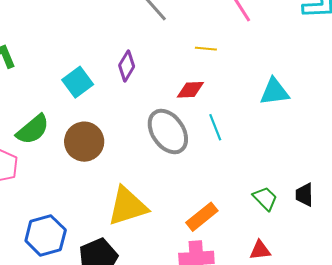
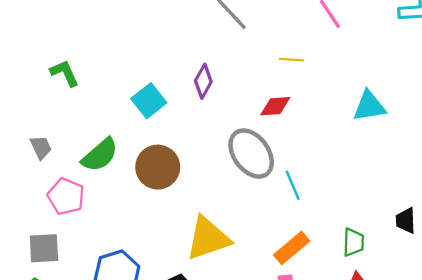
cyan line: (215, 127) -> (293, 185), moved
green trapezoid: (265, 198) -> (353, 242), moved, turned 48

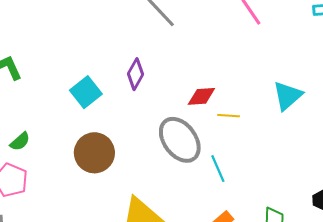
yellow line: (291, 60) -> (229, 116), moved
cyan triangle: (369, 106) -> (288, 96), turned -32
green semicircle: (100, 155) -> (20, 142), moved, size x0.6

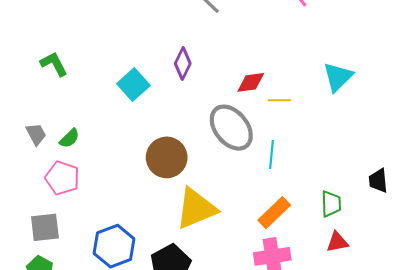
brown circle: (94, 153) -> (167, 157), moved
cyan line: (218, 169) -> (271, 155), turned 32

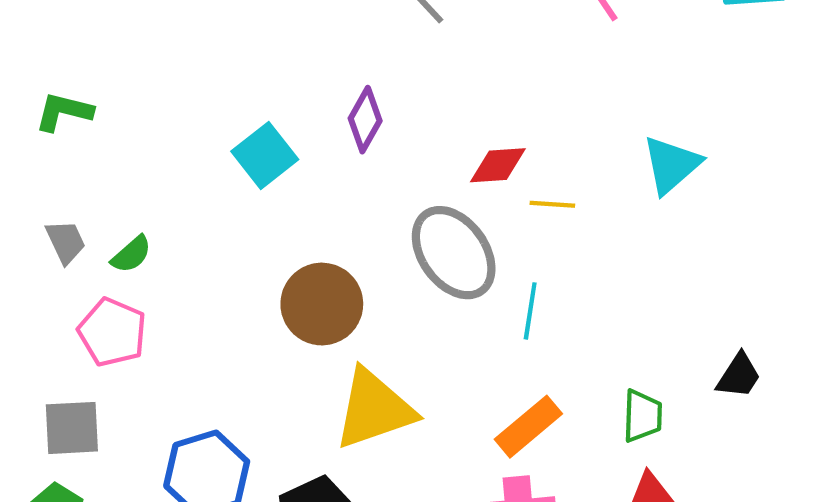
green L-shape: (54, 64) -> (64, 112), moved, turned -52
black trapezoid: (378, 181) -> (739, 376), turned -145

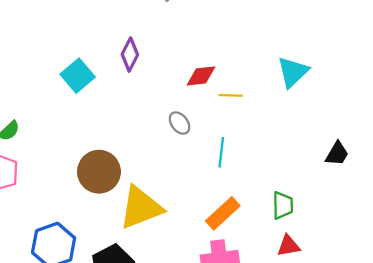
gray ellipse: (454, 253) -> (179, 123), size x0.5
brown circle: (322, 304) -> (99, 172), moved
black trapezoid: (739, 376) -> (337, 154), moved

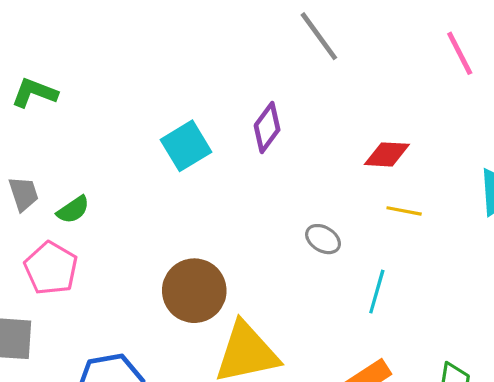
red diamond: (201, 76) -> (387, 154), moved
gray ellipse: (179, 123) -> (323, 239), turned -30

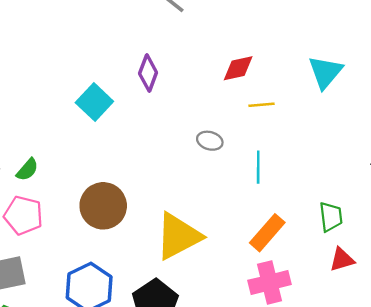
brown circle: (194, 291) -> (103, 206), moved

